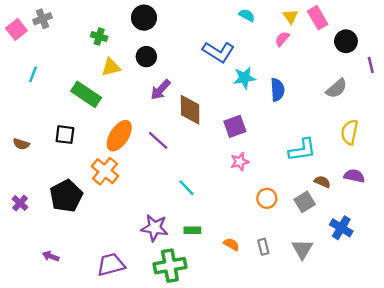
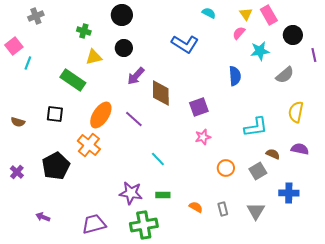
pink square: (16, 29) -> (14, 46), moved
cyan star: (244, 78) -> (260, 51), moved
blue cross: (341, 228) -> (289, 193), turned -30

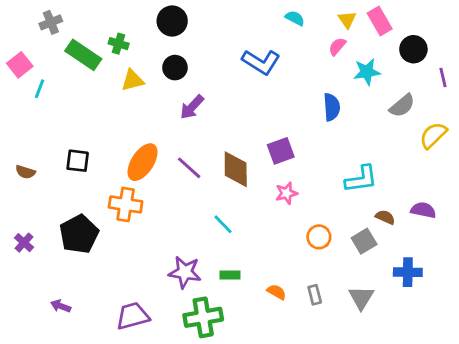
green rectangle: (73, 80) -> (83, 55), moved
brown diamond: (161, 93) -> (236, 169), moved
yellow semicircle: (296, 112) -> (433, 135), moved, turned 35
orange cross: (89, 145) -> (126, 204), turned -30

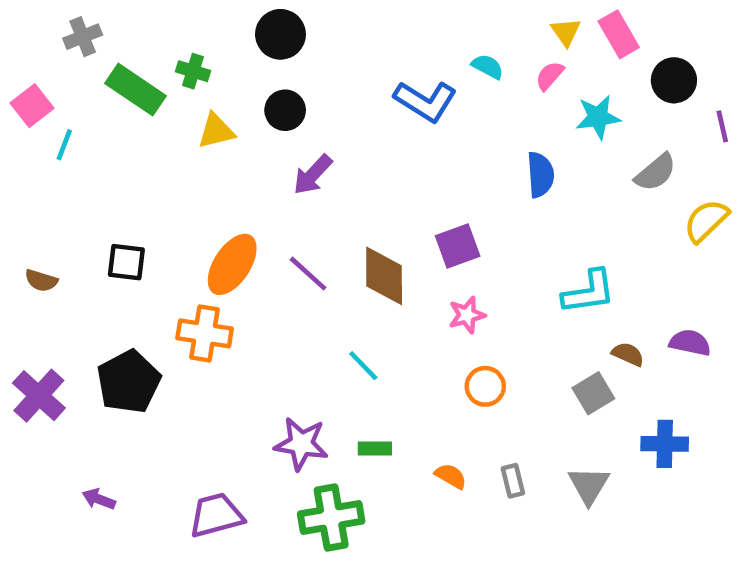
cyan semicircle: (295, 18) -> (488, 67), moved
orange circle: (319, 237) -> (485, 386), moved
purple cross: (24, 243) -> (39, 396), size x1.6

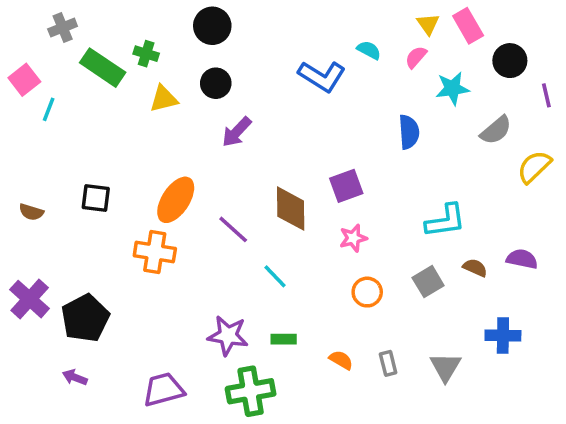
purple line: (308, 274) -> (233, 229), moved
black pentagon: (129, 382) -> (85, 318), moved
gray square: (593, 393) -> (428, 282), moved

